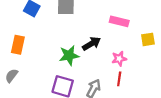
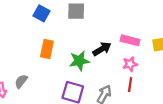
pink rectangle: (119, 21) -> (130, 40), moved
orange rectangle: (18, 45) -> (47, 49), moved

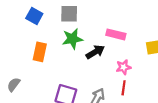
pink rectangle: (130, 40) -> (116, 34), moved
green star: (79, 61) -> (72, 39), moved

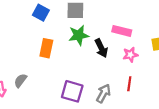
black arrow: (95, 52) -> (101, 48), turned 96
pink star: (124, 67) -> (130, 55), moved

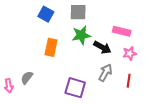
black arrow: (101, 48) -> (102, 47), turned -36
gray arrow: (103, 93) -> (105, 73), moved

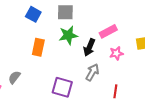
pink rectangle: (122, 31) -> (108, 31), turned -42
black arrow: (102, 47) -> (89, 47), turned 84
red line: (129, 81) -> (115, 91), moved

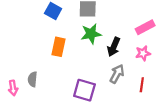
pink rectangle: (108, 31) -> (145, 27), moved
gray semicircle: (14, 77) -> (32, 79), turned -32
red line: (115, 91) -> (142, 85), moved

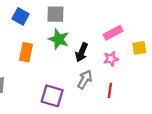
green star: (91, 34) -> (59, 39), turned 30

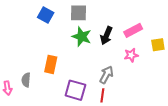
orange rectangle: (26, 52) -> (51, 64), moved
black arrow: (82, 52) -> (106, 36), moved
red line: (110, 90) -> (102, 95), moved

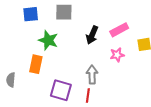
blue square: (46, 15) -> (31, 14), turned -35
green star: (82, 37) -> (48, 40), moved
gray arrow: (106, 75) -> (92, 75), turned -30

